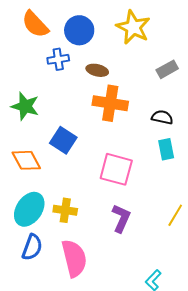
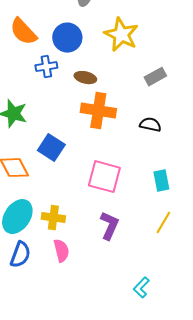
cyan rectangle: (166, 149) -> (161, 181), moved
pink semicircle: (74, 258) -> (61, 251), moved, size x0.6

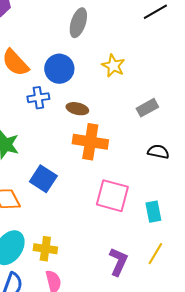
yellow star: (121, 35) -> (113, 66), size x0.7
black semicircle: (150, 125) -> (158, 152), moved
pink square: (104, 177) -> (112, 196), moved
purple L-shape: (109, 226) -> (118, 262), moved

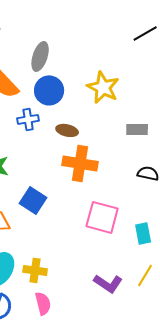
gray ellipse: (78, 23) -> (40, 56), moved
yellow star: (113, 66) -> (103, 87), size x1.4
gray rectangle: (147, 108) -> (137, 129), turned 30
purple L-shape: (118, 262) -> (108, 283), turned 100

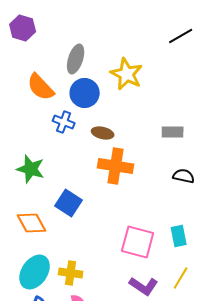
yellow star: (103, 87) -> (127, 74), moved
blue cross: (28, 119) -> (64, 122), turned 30
pink square: (102, 217) -> (138, 242), moved

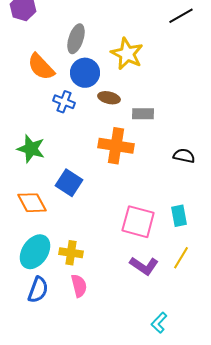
gray rectangle: (173, 132) -> (143, 114), moved
brown ellipse: (103, 133) -> (109, 98), moved

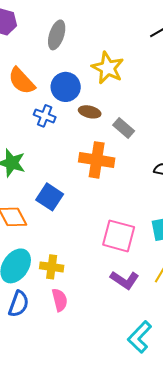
gray ellipse: (76, 39) -> (57, 35), moved
gray rectangle: (143, 114) -> (124, 128), turned 40
cyan L-shape: (159, 323) -> (140, 337), size x1.5

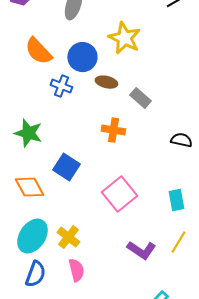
orange cross: (97, 160) -> (113, 130), size x0.7
pink square: (119, 236) -> (119, 194), moved, turned 36
yellow cross: (52, 267) -> (68, 237), turned 30

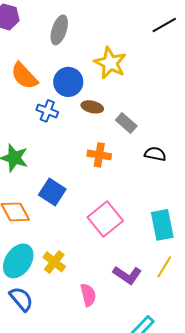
black semicircle: (181, 140) -> (155, 154), moved
cyan rectangle: (176, 200) -> (162, 225), size x1.4
pink semicircle: (76, 270) -> (88, 295), moved
blue semicircle: (35, 274) -> (21, 299), turned -60

